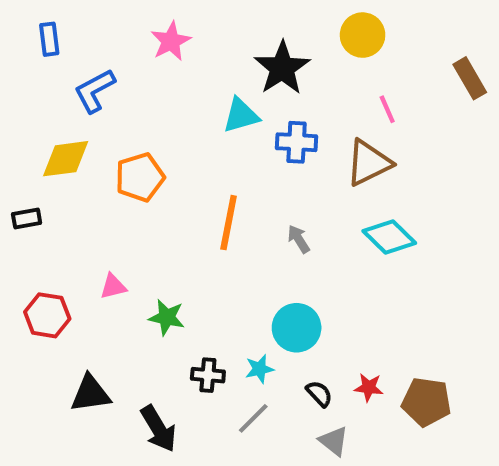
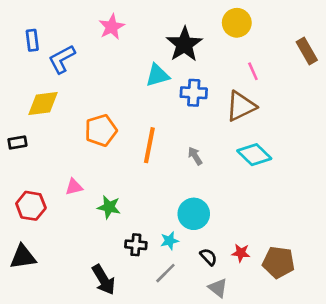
blue rectangle: (49, 39) -> (32, 40), moved
orange pentagon: (140, 177) -> (101, 130), moved
black triangle: (90, 394) -> (23, 257), moved

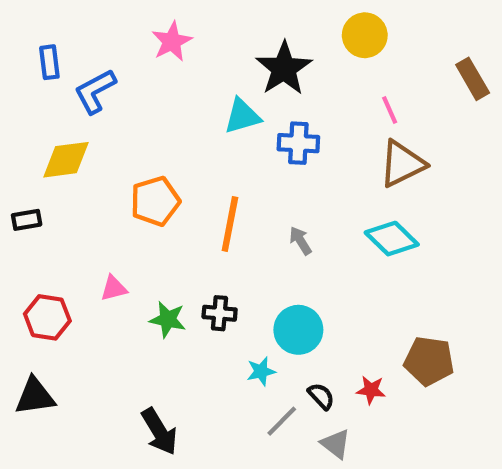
brown triangle: (241, 106) -> (402, 164), moved
black cross: (136, 245) -> (220, 313), moved
brown pentagon: (278, 262) -> (429, 361), moved
gray line: (165, 273) -> (282, 421), moved

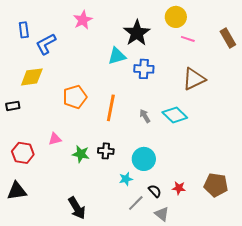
pink line: (390, 110) -> (188, 39), moved, turned -48
cyan diamond: (392, 239) -> (175, 115), moved
brown pentagon: (429, 361) -> (216, 185), moved

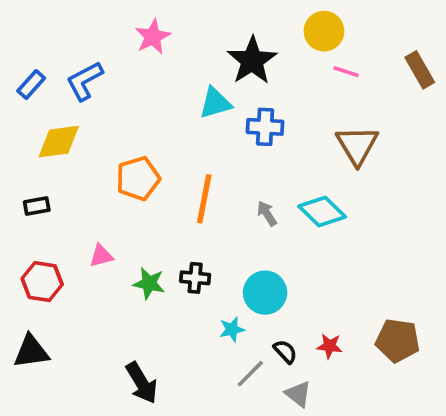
blue rectangle: (24, 30) -> (31, 85), moved, turned 49
brown triangle: (194, 79) -> (357, 145), turned -35
black rectangle: (13, 106) -> (37, 206), moved

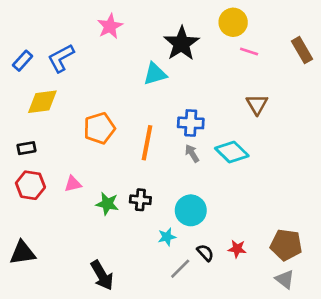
blue cross: (265, 127) -> (191, 123), moved
brown triangle: (357, 145) -> (257, 104), size x0.7
red hexagon: (42, 282) -> (30, 185), moved
gray triangle: (298, 394) -> (285, 279), moved

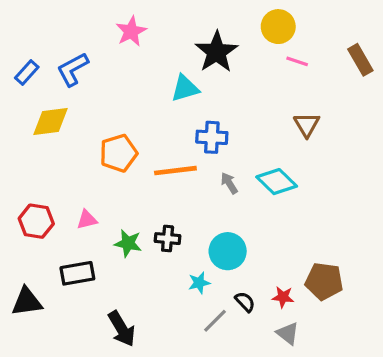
blue cross: (191, 123) -> (212, 137), moved
orange line: (147, 143) -> (175, 171), turned 72
black rectangle: (26, 148) -> (77, 273), moved, size x1.5
brown pentagon: (286, 245) -> (324, 281), moved
gray triangle: (285, 279) -> (288, 333), moved

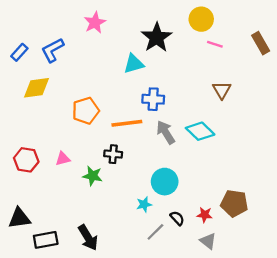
gray arrow: (229, 183) -> (166, 132), size x1.5
black cross: (168, 239) -> (113, 154), moved
black rectangle: (77, 273) -> (46, 240), moved

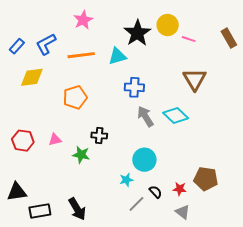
yellow circle: (201, 19) -> (168, 25), moved
brown triangle: (222, 90) -> (195, 79), size x1.4
orange line: (127, 123) -> (81, 55), moved

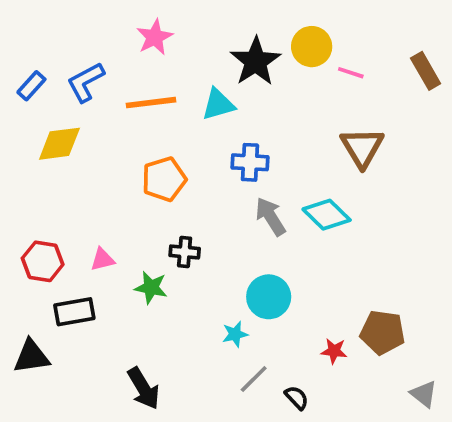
orange pentagon: (75, 97) -> (164, 179), moved
black semicircle: (156, 192) -> (297, 398), moved
black rectangle: (40, 211) -> (74, 312), moved
gray triangle: (183, 212) -> (424, 394), moved

